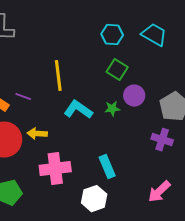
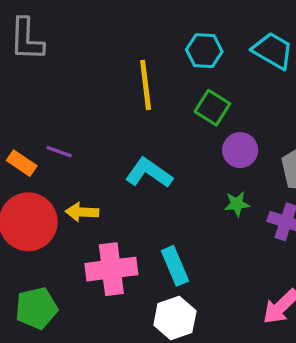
yellow line: (58, 76) -> (146, 85), moved
green star: (112, 109) -> (237, 204), moved
cyan rectangle: (107, 167) -> (175, 266), moved

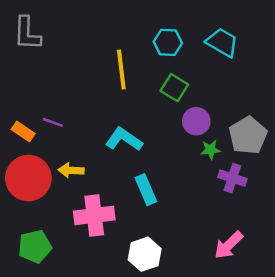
green star: (237, 204) -> (210, 150), moved
cyan rectangle: (175, 266) -> (146, 190), moved

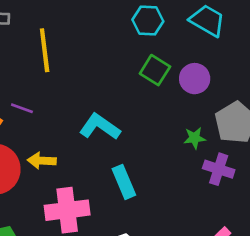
yellow line: (121, 70) -> (45, 50), moved
purple circle: (196, 121) -> (195, 79), moved

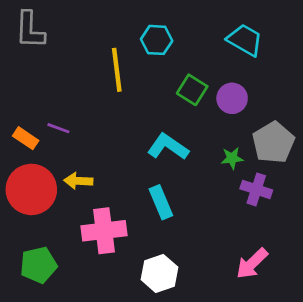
cyan hexagon: (148, 21) -> (157, 40), moved
yellow line: (45, 50) -> (117, 70), moved
cyan L-shape: (100, 127) -> (168, 147), moved

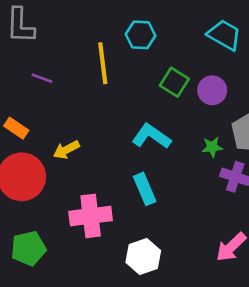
purple line: (58, 128) -> (42, 78), moved
yellow arrow: (78, 181) -> (66, 150), moved, turned -30

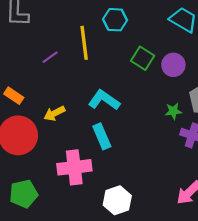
purple line: (42, 78) -> (50, 57), moved, turned -56
cyan L-shape: (151, 136) -> (104, 100), moved
cyan rectangle: (145, 189) -> (102, 136), moved

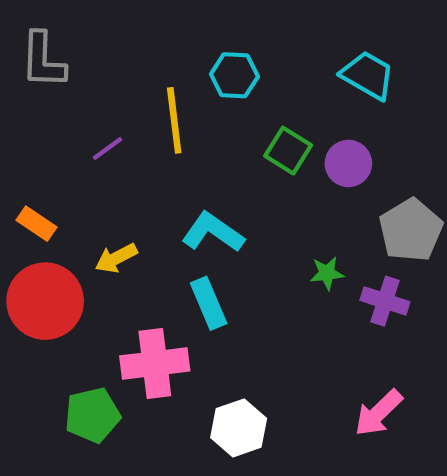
green star: (173, 111) -> (327, 273), moved
green pentagon: (24, 194) -> (92, 415), moved

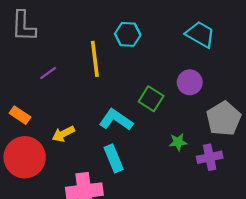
purple line: (107, 148) -> (48, 73), moved
green square: (288, 151) -> (151, 99), moved
purple cross: (385, 301) -> (210, 157), turned -30

